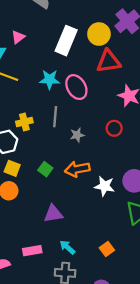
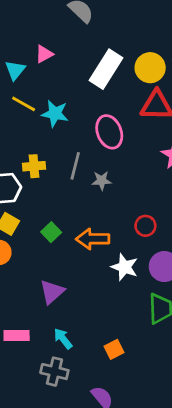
cyan star: (49, 80) -> (55, 114), moved
red circle: (114, 128) -> (145, 226), moved
gray star: (77, 135) -> (102, 181), moved
purple triangle: (53, 214) -> (52, 292), turned -42

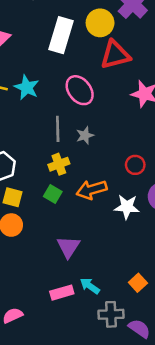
cyan star: (55, 114) -> (27, 87), turned 30
yellow cross: (34, 166) -> (59, 164), moved
pink rectangle: (17, 335) -> (62, 293), moved
gray cross: (54, 372) -> (111, 314), moved

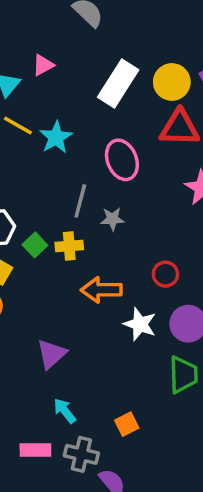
green square: (53, 194) -> (35, 245), moved
pink rectangle: (62, 293) -> (35, 450), moved

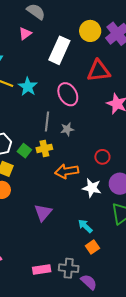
pink triangle: (43, 65) -> (25, 34), moved
yellow circle: (172, 82) -> (90, 31), moved
cyan arrow: (65, 411) -> (85, 226), moved

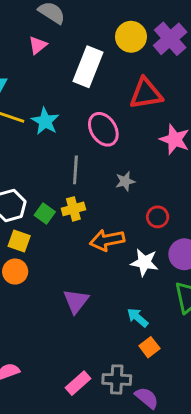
gray star: (67, 129) -> (125, 181), moved
pink rectangle: (42, 269) -> (78, 383), turned -30

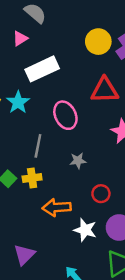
white rectangle: (88, 67) -> (42, 69), moved, turned 36

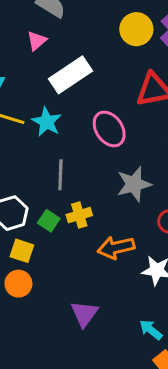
gray line: (38, 146) -> (60, 175), moved
gray star: (78, 161) -> (134, 184), size x1.6

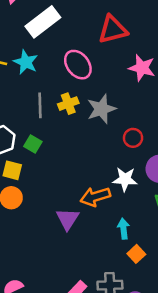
yellow cross: (79, 215) -> (68, 104), moved
orange arrow: (116, 248) -> (95, 197), moved
cyan arrow: (151, 330) -> (123, 229), turned 48

